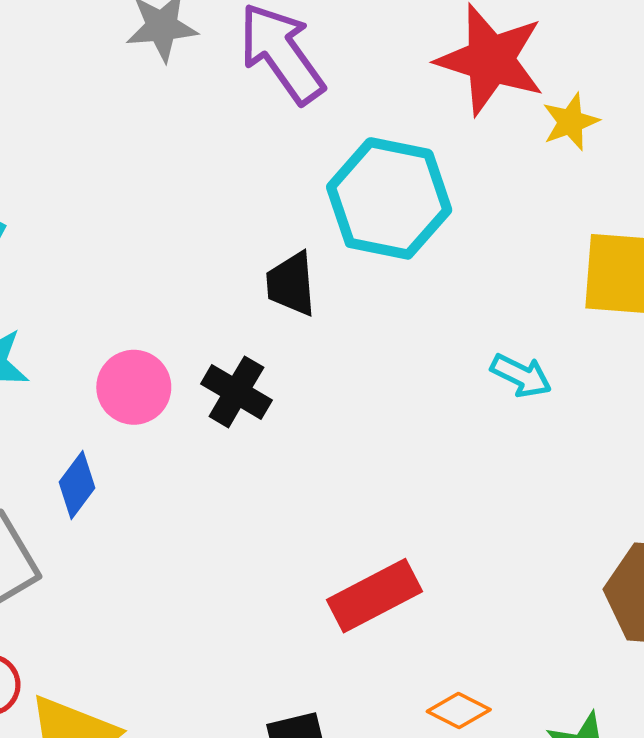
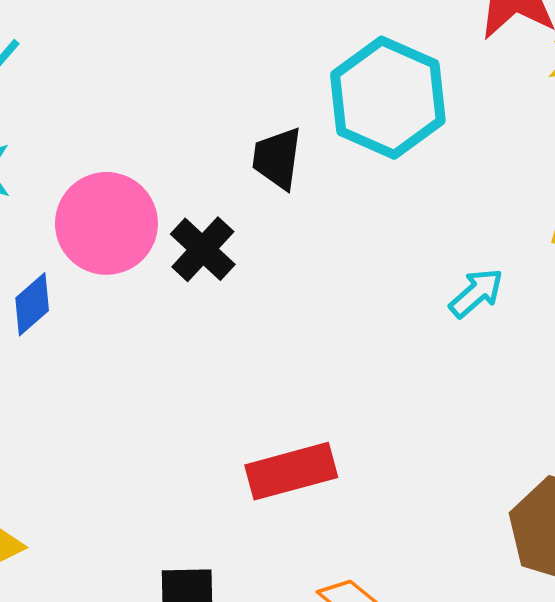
cyan arrow: (521, 375) -> (476, 293), turned -80
pink circle: (134, 387) -> (106, 223), size x1.4

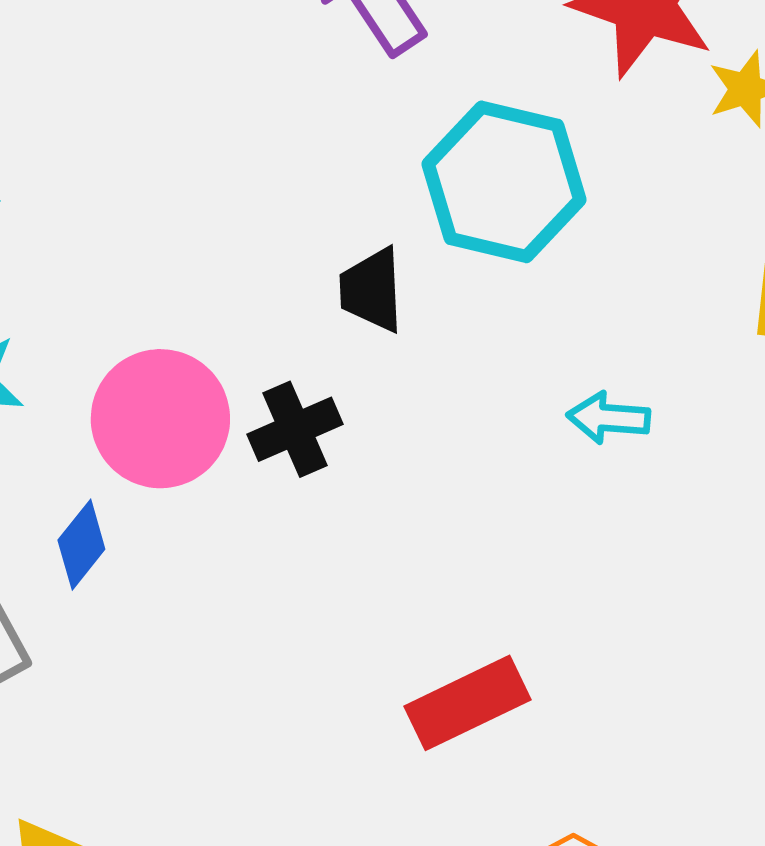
black cross: (203, 249) -> (295, 429), turned 34
cyan arrow: (476, 293) -> (608, 418), moved, turned -124

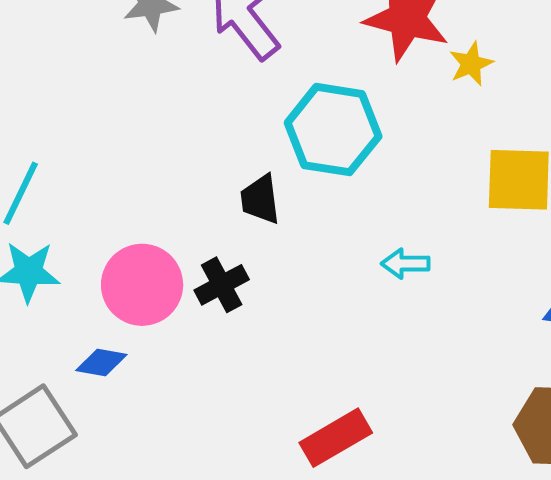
blue diamond: (81, 545) -> (101, 362), turned 66

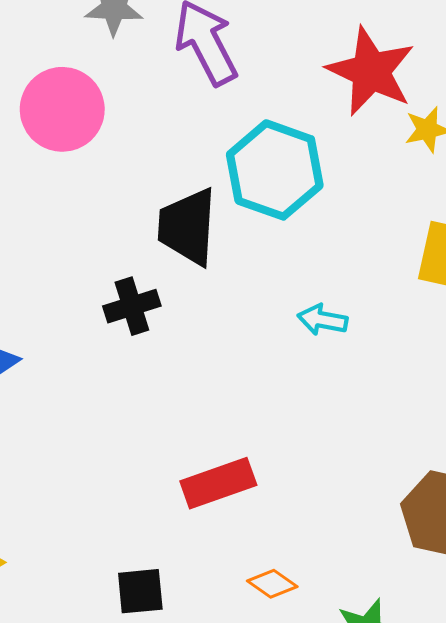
black trapezoid: (260, 199) -> (187, 227), size x1.5
pink circle: (142, 285) -> (62, 109), moved

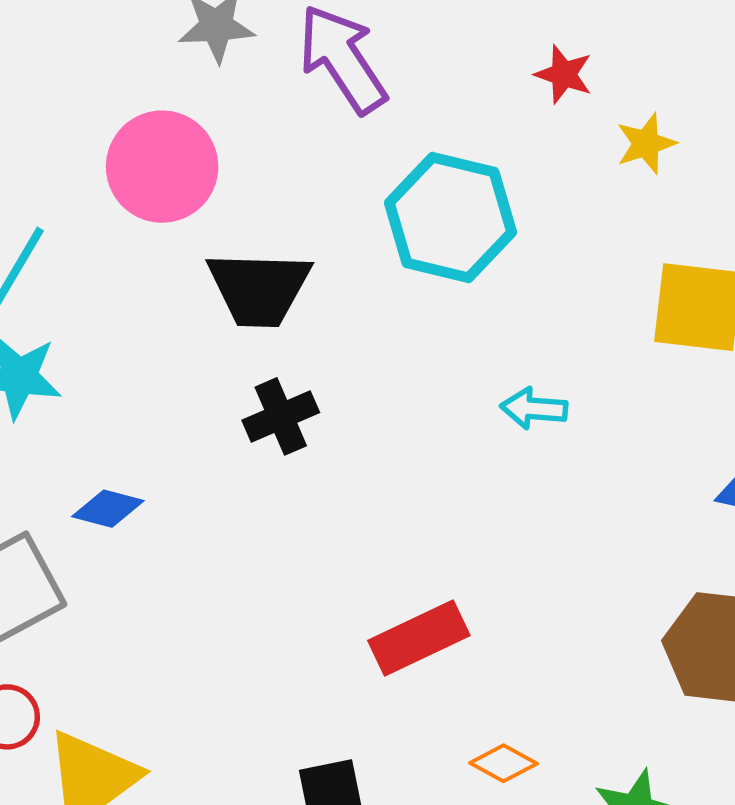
red star: (371, 71) -> (564, 74), size x0.5
black trapezoid: (187, 227) -> (259, 289), moved, turned -86

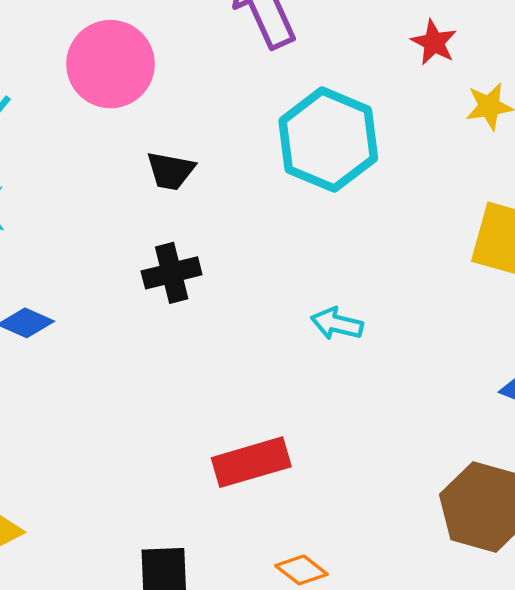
black trapezoid: (259, 289) -> (171, 171), size x0.6
cyan arrow: (534, 409) -> (337, 324), moved

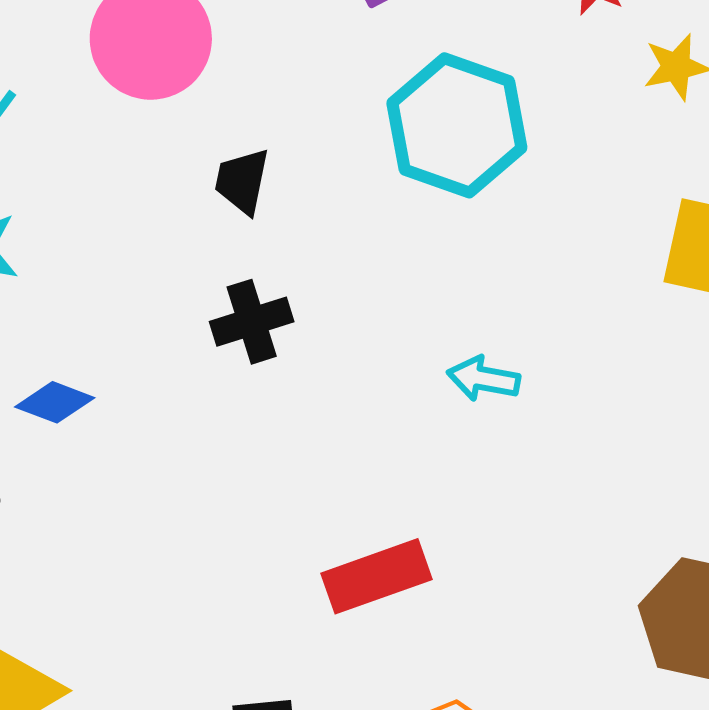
black trapezoid: (171, 171) -> (242, 181), turned 94

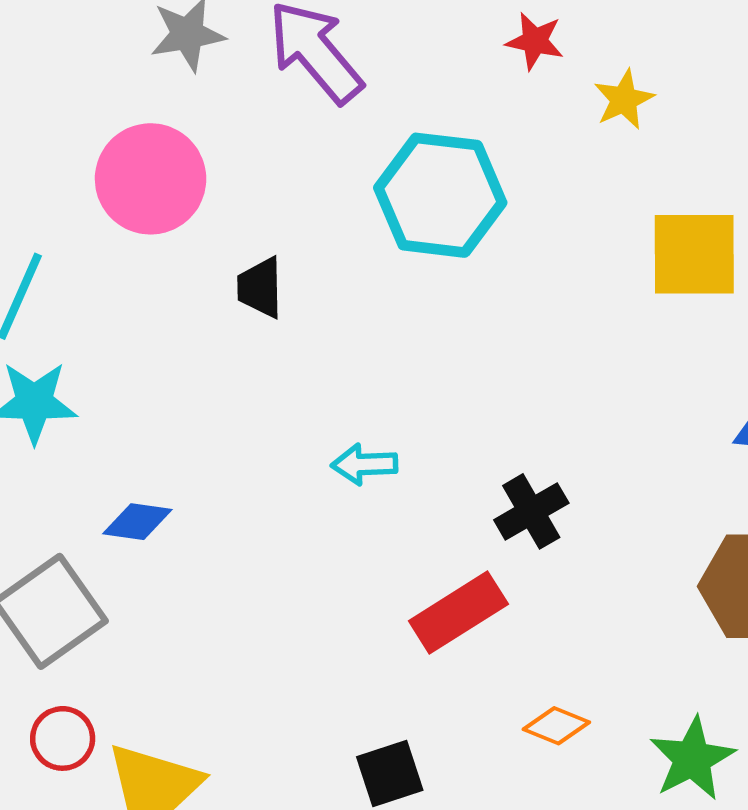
black cross: (252, 322) -> (531, 511), moved
cyan arrow: (484, 379) -> (364, 464), moved

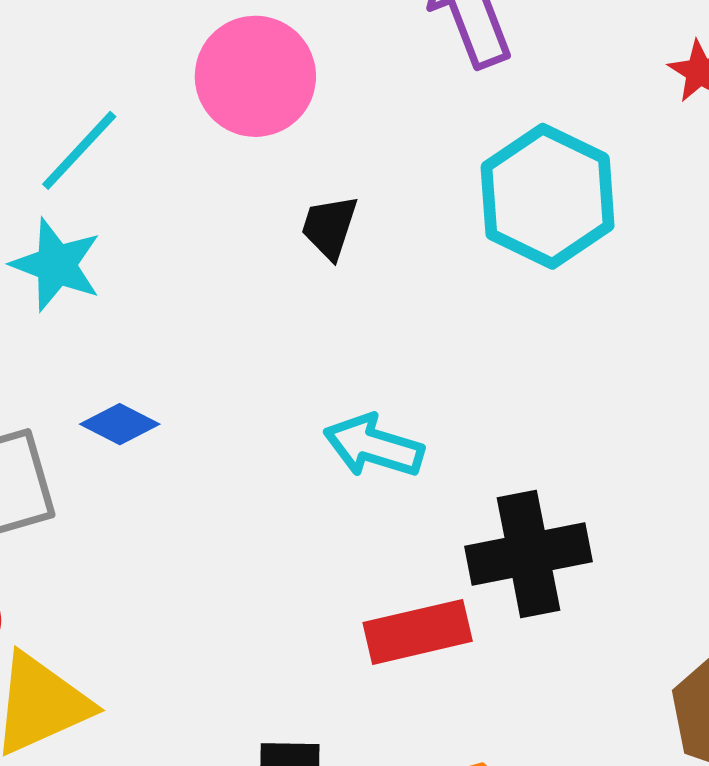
cyan arrow: (364, 464) -> (374, 446), size x1.4
black cross: (531, 511) -> (529, 554), size x1.5

